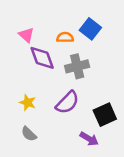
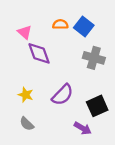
orange semicircle: (65, 37) -> (60, 24), moved
gray cross: (77, 66) -> (94, 58), moved, turned 30

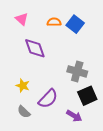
pink triangle: (25, 32) -> (22, 19), moved
gray cross: (94, 58) -> (77, 71), moved
purple semicircle: (63, 95) -> (48, 99), moved

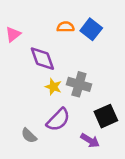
pink triangle: (22, 19) -> (13, 34), moved, turned 40
gray cross: (77, 71) -> (79, 84), moved
yellow star: (23, 86) -> (53, 87), moved

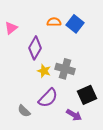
purple diamond: (42, 59) -> (35, 48), turned 50

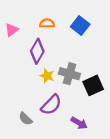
orange semicircle: (54, 22) -> (47, 23), moved
black square: (87, 95) -> (93, 85), moved

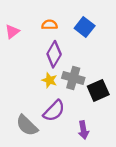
purple diamond: (37, 51) -> (54, 54), moved
gray semicircle: (26, 119) -> (27, 125), size x1.5
purple arrow: (79, 123) -> (83, 130), turned 49

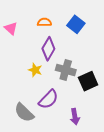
pink triangle: (12, 32) -> (11, 28), turned -40
yellow star: (50, 80) -> (35, 70), moved

